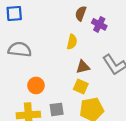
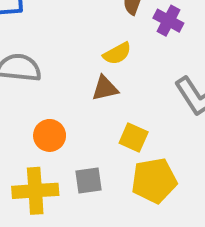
yellow semicircle: (72, 42) -> (117, 53), turned 48
brown triangle: (83, 67) -> (105, 88), moved

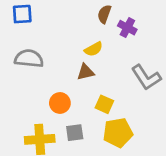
orange circle: (50, 135) -> (60, 103), moved

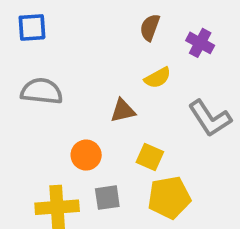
purple cross: (127, 28) -> (200, 43), moved
yellow semicircle: (94, 49) -> (158, 78), moved

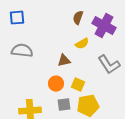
purple cross: (200, 43) -> (104, 26), size x1.6
orange circle: (86, 155) -> (56, 84), moved
gray square: (107, 198) -> (64, 105), moved

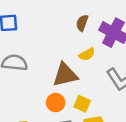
brown triangle: (64, 61) -> (65, 75), size x1.6

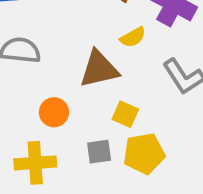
orange circle: (56, 103) -> (54, 112), moved

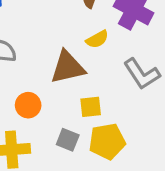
yellow square: (125, 114) -> (91, 107), turned -30
gray square: (99, 152) -> (68, 140), turned 30

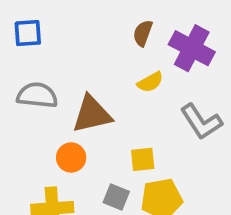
brown triangle: (68, 67) -> (92, 114), moved

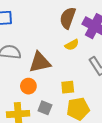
brown semicircle: (143, 33) -> (68, 18), size x1.5
gray square: (116, 197) -> (45, 108), moved

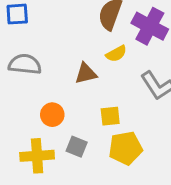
brown triangle: (40, 62) -> (86, 73), moved, size x0.7

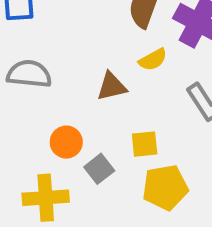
gray square: (77, 147) -> (99, 169), moved, turned 30

